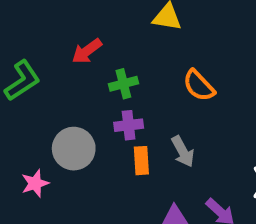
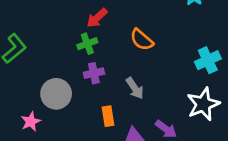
red arrow: (87, 51) -> (97, 18), moved
orange rectangle: (141, 161) -> (108, 116), moved

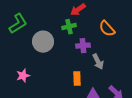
purple cross: (94, 73) -> (83, 46), moved
gray circle: (56, 94) -> (43, 42), moved

